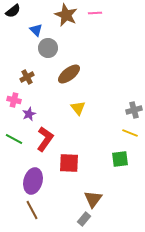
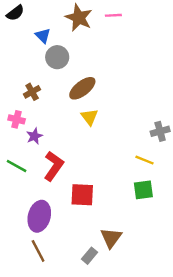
yellow triangle: (78, 108) -> (89, 117), moved
yellow line: (130, 133) -> (145, 160), moved
gray rectangle: (84, 219) -> (89, 256), moved

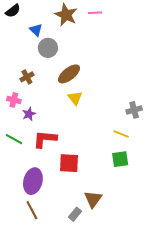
red L-shape: (54, 166) -> (45, 139), turned -120

